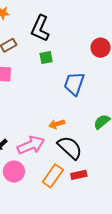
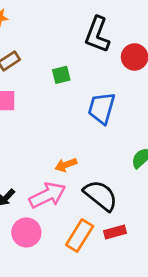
black L-shape: (40, 28) -> (97, 35), moved
orange arrow: (57, 124) -> (66, 165), moved

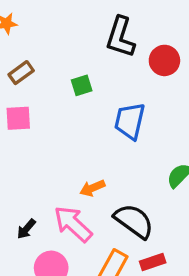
pink arrow: (47, 195) -> (73, 224), turned -108

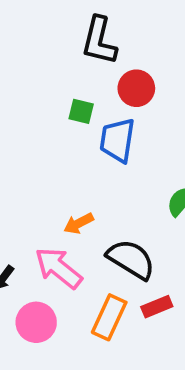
red circle: (164, 60) -> (136, 88), moved
green square: (82, 85) -> (81, 111), moved, turned 35

